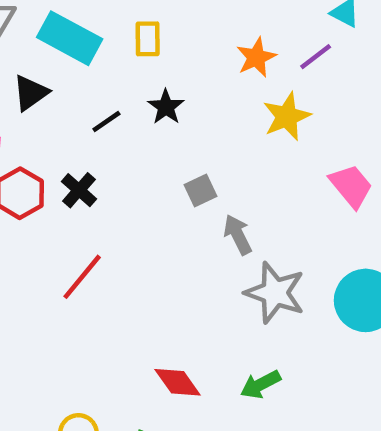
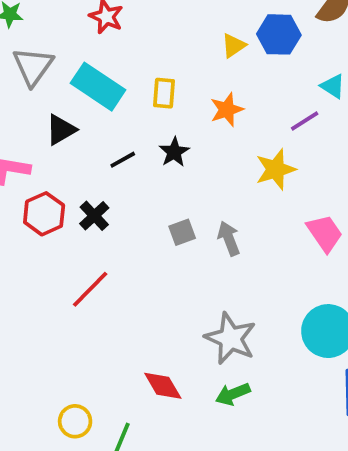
orange star: (256, 57) -> (227, 110), moved
gray square: (201, 190) -> (182, 232), moved
gray arrow: (238, 235) -> (229, 238), moved
gray star: (275, 293) -> (231, 338), moved

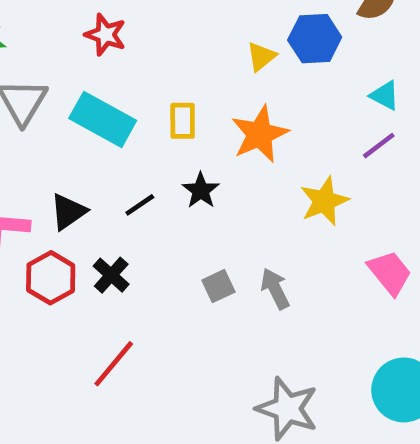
orange star: (227, 110) -> (260, 134), size x1.4
purple line: (305, 121) -> (379, 146), moved
black triangle: (61, 130) -> (68, 212), moved

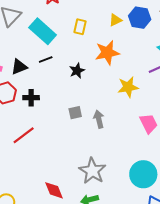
yellow rectangle: (183, 121) -> (80, 27), moved
black line: (140, 205) -> (46, 60), moved
black cross: (111, 275) -> (31, 98), turned 35

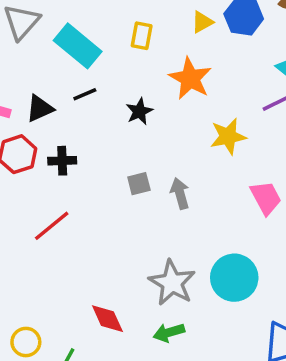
orange star: (107, 53) -> (190, 78), turned -30
cyan circle: (143, 174) -> (234, 278), moved

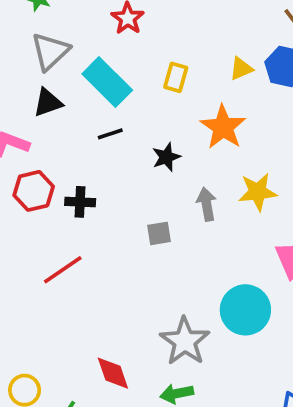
black triangle: (40, 108) -> (48, 103), moved
gray arrow: (180, 193) -> (207, 204), moved
cyan circle: (234, 278) -> (245, 310), moved

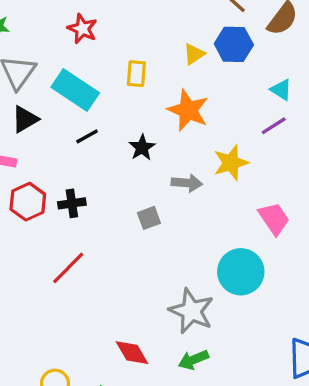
gray arrow: (207, 204) -> (187, 183), turned 116

